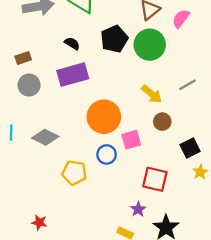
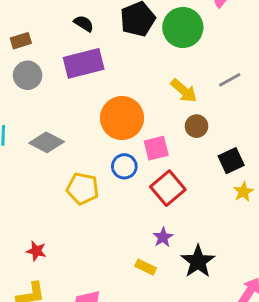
red square: (155, 179) -> (168, 188), moved, turned 35

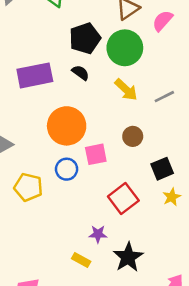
black semicircle: (84, 24) -> (80, 73), moved
yellow arrow: (184, 91) -> (126, 90), moved
red square: (168, 188) -> (123, 199), moved
purple star: (163, 237) -> (98, 234), turned 30

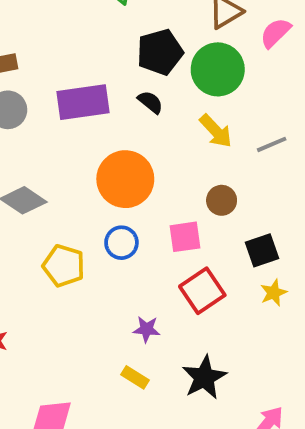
pink square: (96, 154) -> (185, 237), moved
purple star: (98, 234) -> (146, 329), moved

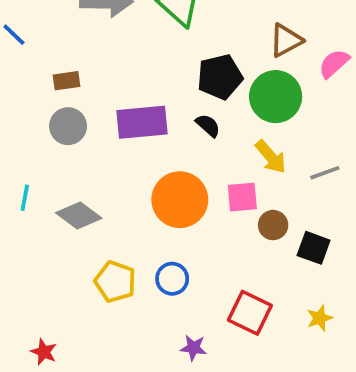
pink square: (185, 237) -> (242, 197), moved
blue circle: (121, 243) -> (172, 279), moved
black square: (262, 250) -> (314, 248), moved, turned 36
red square: (202, 291) -> (250, 313), turned -33

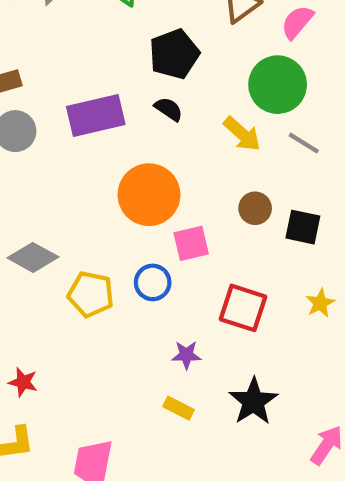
green circle: (276, 97) -> (278, 85), moved
gray line: (325, 173) -> (304, 143), turned 60
pink square: (242, 197) -> (191, 243), moved
gray diamond: (79, 216) -> (33, 257), moved

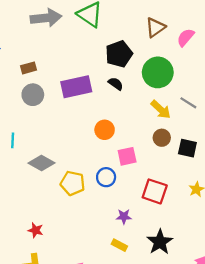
green circle: (278, 85) -> (158, 72), moved
yellow arrow: (242, 134) -> (161, 110), moved
orange circle: (149, 195) -> (105, 130), size x0.6

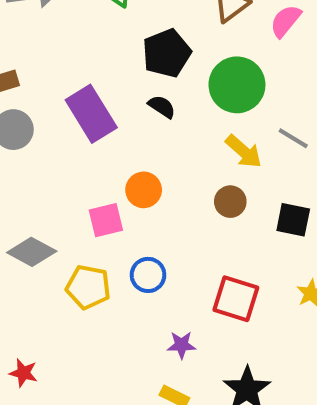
purple rectangle: (76, 87) -> (91, 114), turned 72
brown circle: (162, 138) -> (230, 202), moved
pink square: (127, 156) -> (106, 220), moved

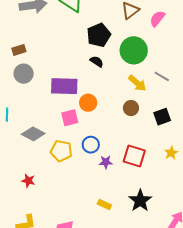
purple rectangle: (91, 114) -> (64, 86), moved, turned -56
black square: (293, 220) -> (162, 117), turned -30
purple star: (181, 345) -> (106, 162), moved
red star: (23, 373) -> (28, 181), moved

